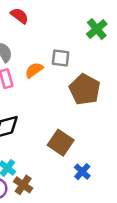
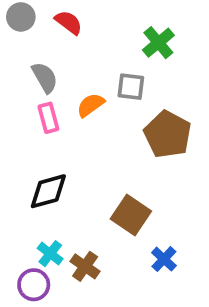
green cross: (97, 29) -> (158, 43), moved
brown cross: (23, 185) -> (85, 266), moved

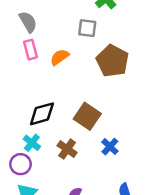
orange semicircle: (91, 105) -> (60, 57), moved
black diamond: (48, 191) -> (42, 114), moved
brown cross: (85, 266) -> (67, 149), moved

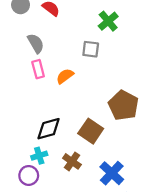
brown pentagon: (112, 61) -> (123, 105), moved
cyan cross: (32, 143) -> (39, 156), turned 35
blue cross: (110, 147) -> (112, 173), moved, size x1.5

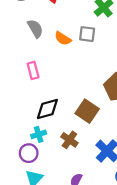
pink rectangle: (38, 69) -> (33, 70), moved
orange semicircle: (65, 76) -> (63, 38), moved, turned -112

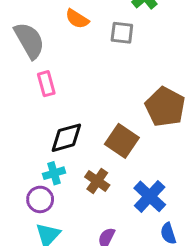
gray semicircle: (35, 29) -> (29, 40), moved, size x1.4
orange semicircle: (63, 38) -> (77, 19), moved

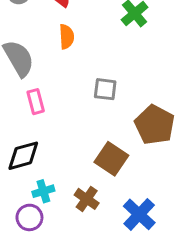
orange semicircle: (77, 19) -> (67, 37), turned -125
gray square: (122, 33) -> (105, 89), moved
black diamond: (66, 138) -> (23, 156), moved

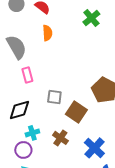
gray square: (105, 89) -> (54, 97), moved

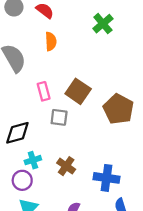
pink rectangle: (27, 75) -> (44, 91), moved
brown square: (76, 112) -> (78, 91), moved
blue cross: (94, 148) -> (107, 178), turned -35

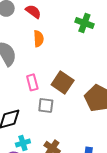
green cross: (103, 24) -> (84, 23), turned -30

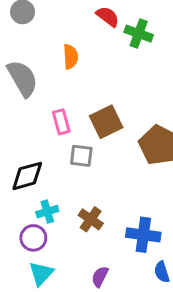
red semicircle: (33, 12) -> (108, 16), moved
brown square: (63, 82) -> (106, 122), turned 30

